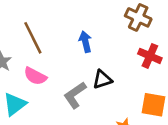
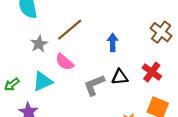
brown line: (33, 38) -> (70, 30), turned 64
red cross: (150, 56) -> (152, 72), moved

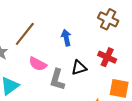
pink semicircle: (65, 62) -> (38, 64), moved
gray L-shape: (94, 85) -> (57, 80), turned -40

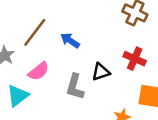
blue arrow: (66, 38) -> (70, 40), moved, turned -42
pink semicircle: (38, 64) -> (39, 71), moved, turned -66

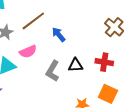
red cross: (135, 59) -> (104, 62), turned -30

